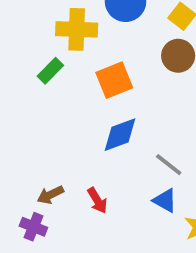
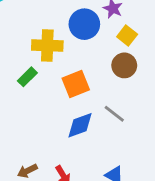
gray line: (169, 165) -> (114, 114), moved

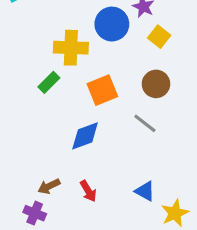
brown circle: (124, 65) -> (156, 84), moved
blue diamond: (80, 125) -> (85, 136), moved

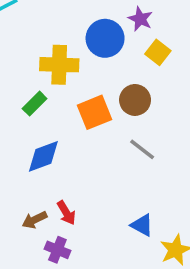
brown circle: (156, 84) -> (135, 100), moved
blue diamond: (85, 136) -> (43, 156), moved
red arrow: (88, 191) -> (66, 213), moved
purple cross: (35, 213) -> (57, 250), moved

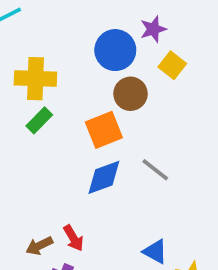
purple star: (140, 19) -> (153, 29), turned 30
yellow cross: (59, 65) -> (35, 79), moved
brown circle: (135, 100) -> (130, 94), moved
blue diamond: (43, 156) -> (104, 177), moved

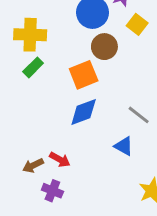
gray line: (155, 170) -> (139, 115), moved
red arrow: (73, 238) -> (60, 160), turned -30
blue triangle: (155, 251) -> (124, 146), moved

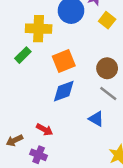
yellow cross: (30, 35) -> (39, 29), moved
brown circle: (104, 47) -> (107, 68), moved
brown arrow: (33, 165) -> (14, 140), moved

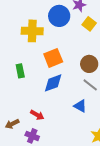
green rectangle: (23, 55) -> (20, 71), moved, turned -56

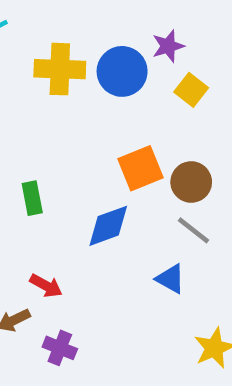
yellow cross: (32, 31) -> (60, 69), moved
orange square: (53, 58) -> (140, 168), moved
red arrow: (37, 115) -> (46, 286), moved

